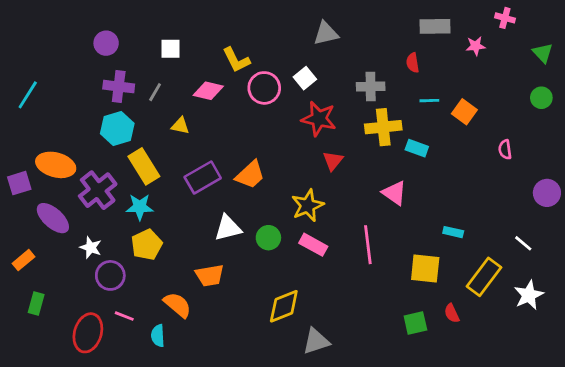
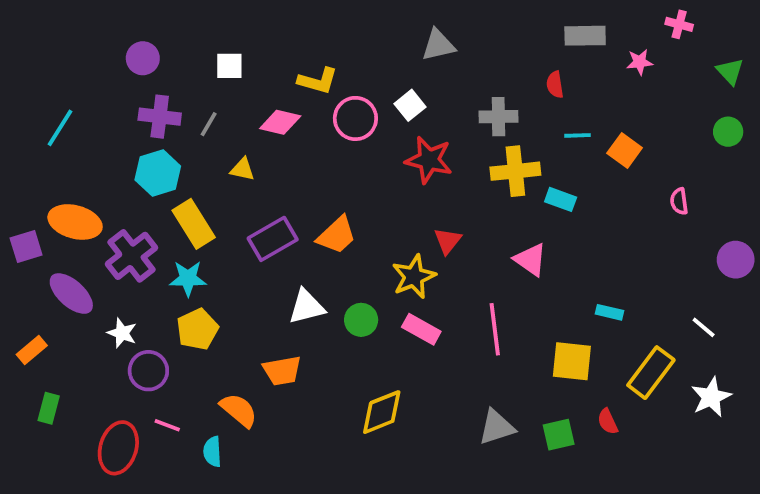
yellow L-shape: (236, 60) -> (318, 81), turned -48
cyan line: (28, 95) -> (60, 128), moved
red triangle: (333, 161) -> (448, 241), moved
gray triangle: (316, 341) -> (497, 427), moved

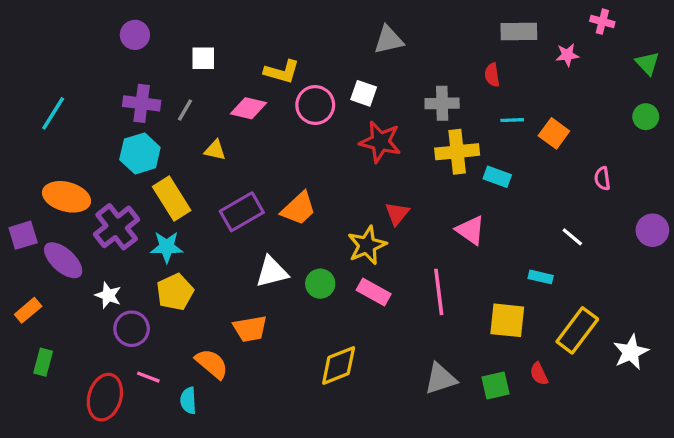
purple circle: (143, 58) -> (135, 35), moved
white square: (410, 105) -> (364, 93), turned -32
purple square: (26, 246) -> (23, 235), moved
white line: (704, 327) -> (572, 237), moved

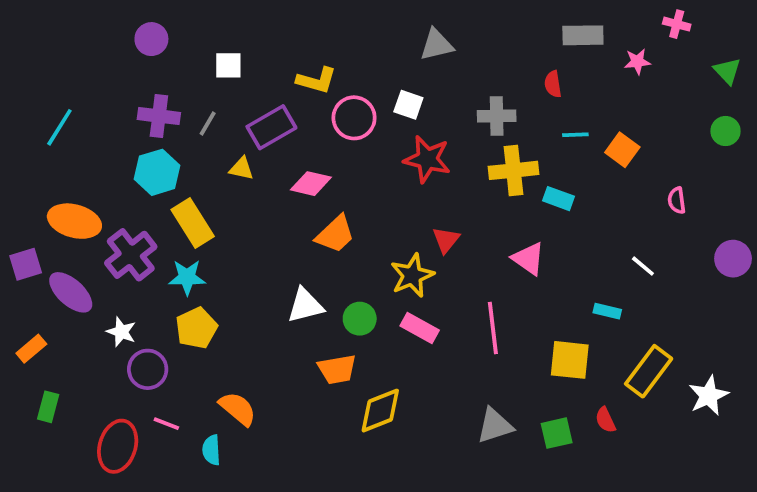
pink diamond: (248, 108) -> (311, 184), moved
purple rectangle: (242, 212) -> (271, 127), moved
orange trapezoid: (250, 329) -> (337, 369), moved

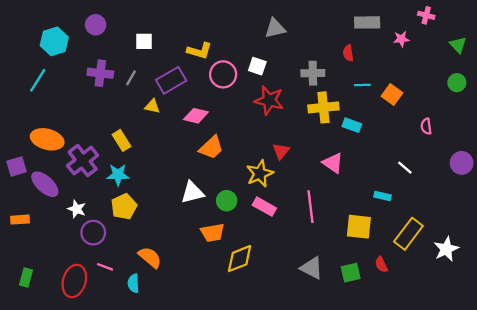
cyan hexagon: (157, 172) -> (54, 41), moved
yellow rectangle: (193, 223) -> (122, 140), size x0.7
orange rectangle: (31, 349) -> (20, 220), turned 36
green rectangle: (48, 407) -> (26, 277), moved
gray triangle: (495, 426) -> (312, 268), turned 45

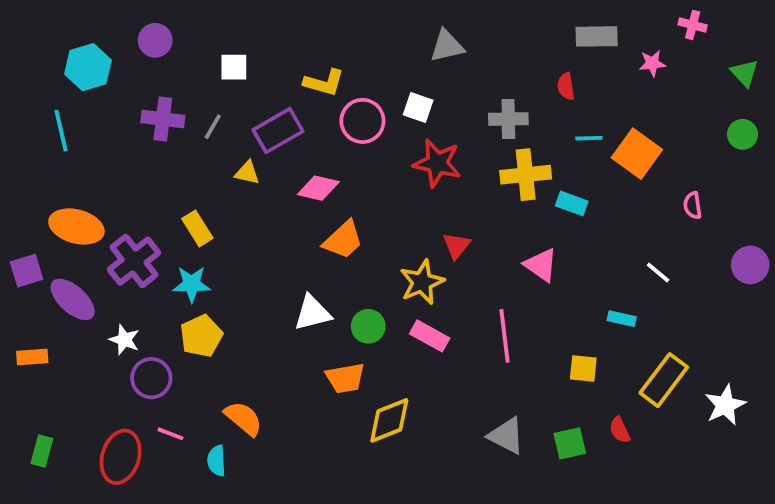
cyan line: (38, 80) -> (61, 131), turned -45
orange square: (392, 94) -> (637, 154), size x1.4
yellow square: (359, 227) -> (583, 369), size x0.7

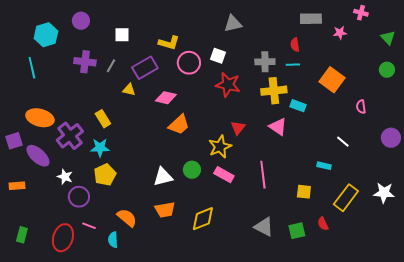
cyan line: (589, 138) -> (293, 65), moved
pink triangle: (541, 265) -> (278, 127), moved
white triangle: (313, 313) -> (163, 177), moved
orange trapezoid: (345, 378) -> (165, 210), moved
white star: (725, 405) -> (384, 193), moved, turned 30

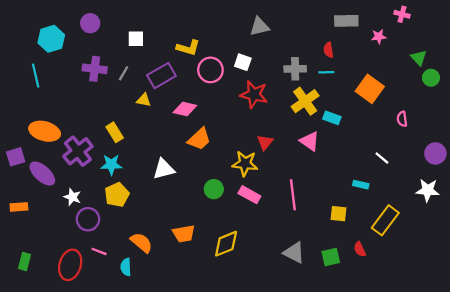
green triangle: (388, 38) -> (419, 58), moved
yellow cross: (274, 91) -> (305, 101), turned -30
yellow star: (220, 147) -> (245, 163), turned 30
white triangle: (163, 177) -> (164, 169), moved
white star: (384, 193) -> (428, 190), moved

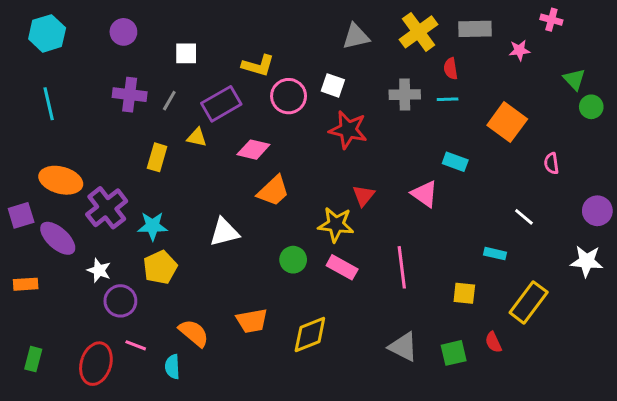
cyan hexagon: (51, 39) -> (47, 33), moved
yellow cross: (305, 101) -> (418, 32), moved
yellow rectangle: (115, 132) -> (157, 157), moved, turned 48

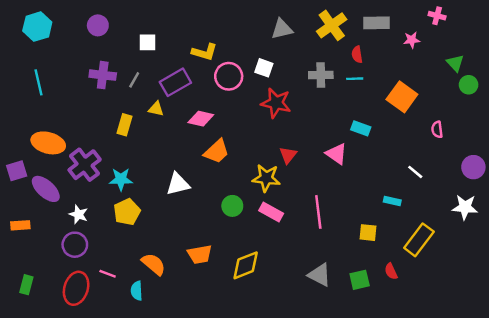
purple circle: (120, 301) -> (75, 245), moved

